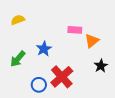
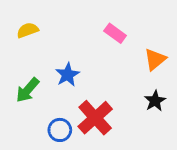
pink rectangle: (75, 30) -> (115, 33), moved, turned 32
orange triangle: (92, 41) -> (155, 59), moved

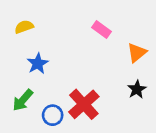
blue star: (67, 75) -> (38, 64), moved
green arrow: (28, 90) -> (23, 100), moved

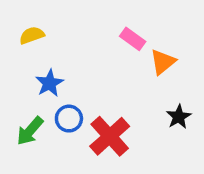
orange triangle: (137, 53) -> (163, 62), moved
blue circle: (53, 115) -> (69, 119), moved

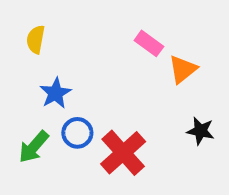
yellow semicircle: (32, 35) -> (36, 39), turned -60
black star: (179, 117) -> (201, 131), turned -30

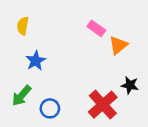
blue circle: (77, 133) -> (50, 108), moved
red cross: (123, 153) -> (103, 105), moved

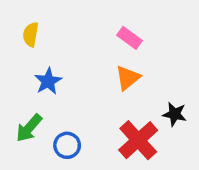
orange triangle: (118, 45) -> (128, 78), moved

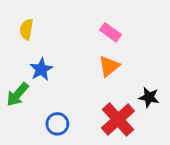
green arrow: (29, 128) -> (18, 94), moved

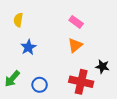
green arrow: (18, 94) -> (12, 79), moved
red cross: (118, 119) -> (81, 82), turned -35

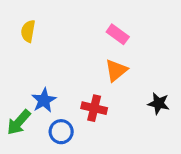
blue star: (28, 47) -> (44, 100), moved
red cross: (81, 82) -> (94, 108), moved, size x0.7

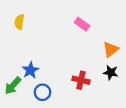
orange triangle: (116, 70) -> (111, 49), moved
red cross: (94, 108) -> (81, 80), moved

